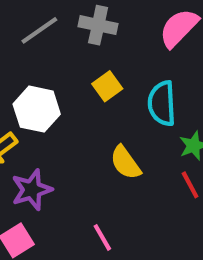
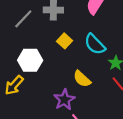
cyan semicircle: (162, 103) -> (95, 44), turned -30
purple star: (32, 190) -> (64, 100), moved

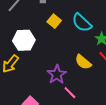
yellow semicircle: (82, 79) -> (83, 62), moved

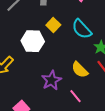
white hexagon: (24, 40) -> (33, 41), moved
pink line: (70, 93) -> (76, 96), moved

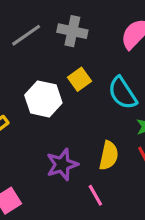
yellow semicircle: (80, 70) -> (109, 156), turned -132

